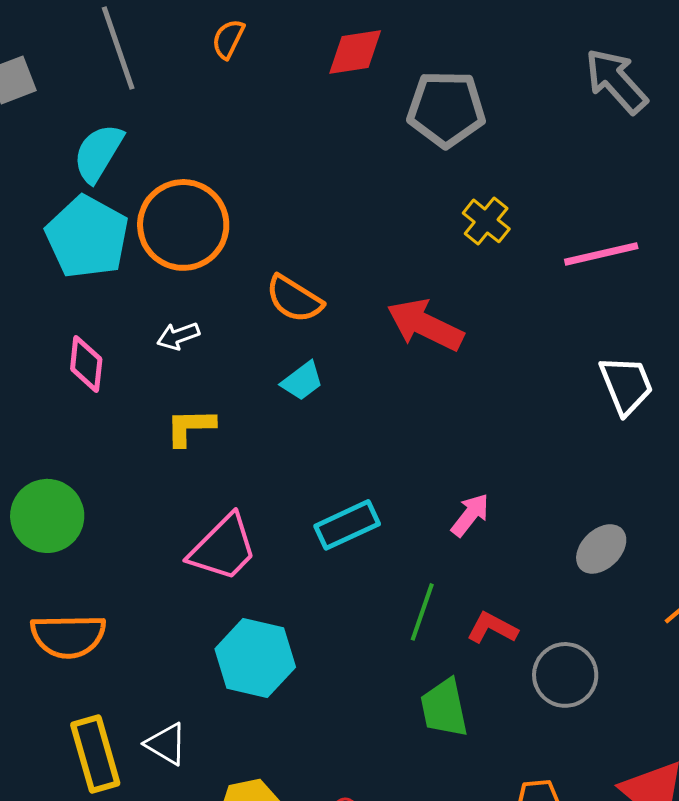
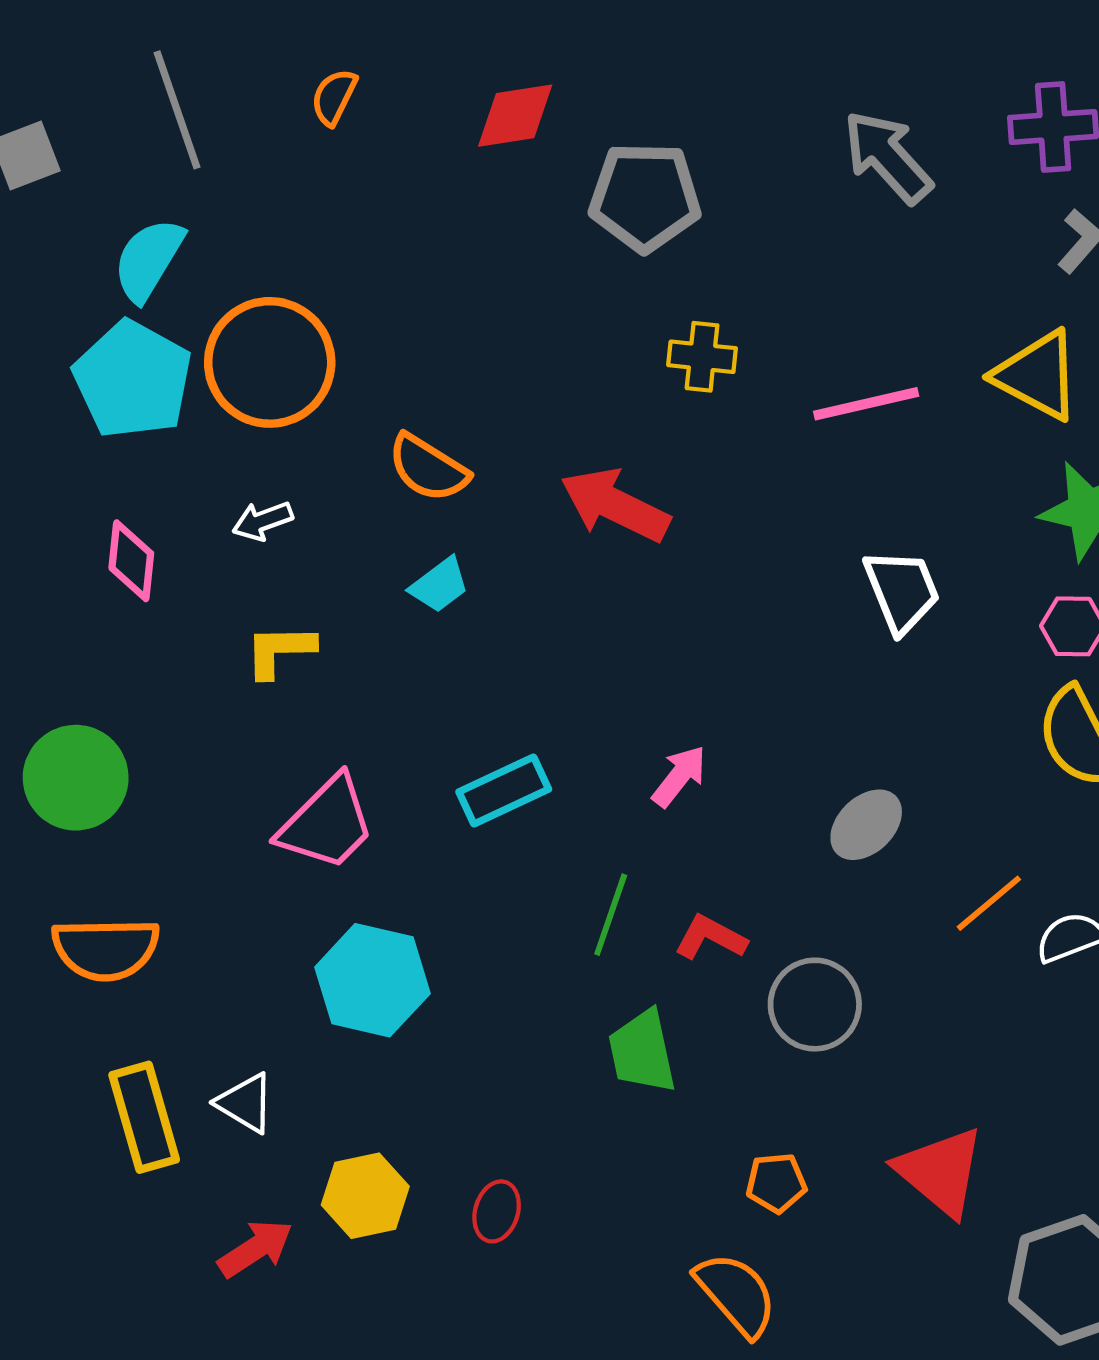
yellow cross: (486, 221) -> (702, 357), turned -33

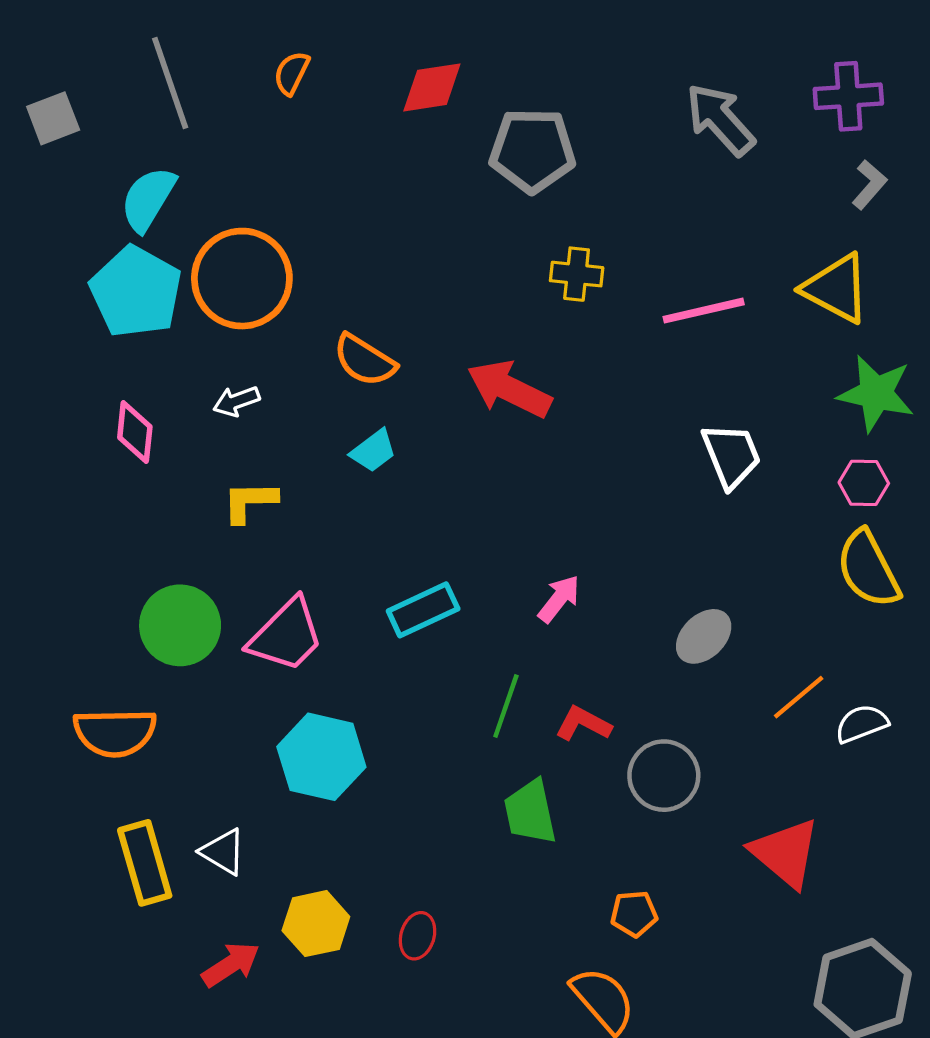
green circle: (76, 778) -> (180, 625), moved
red triangle: (940, 1171) -> (785, 853), moved

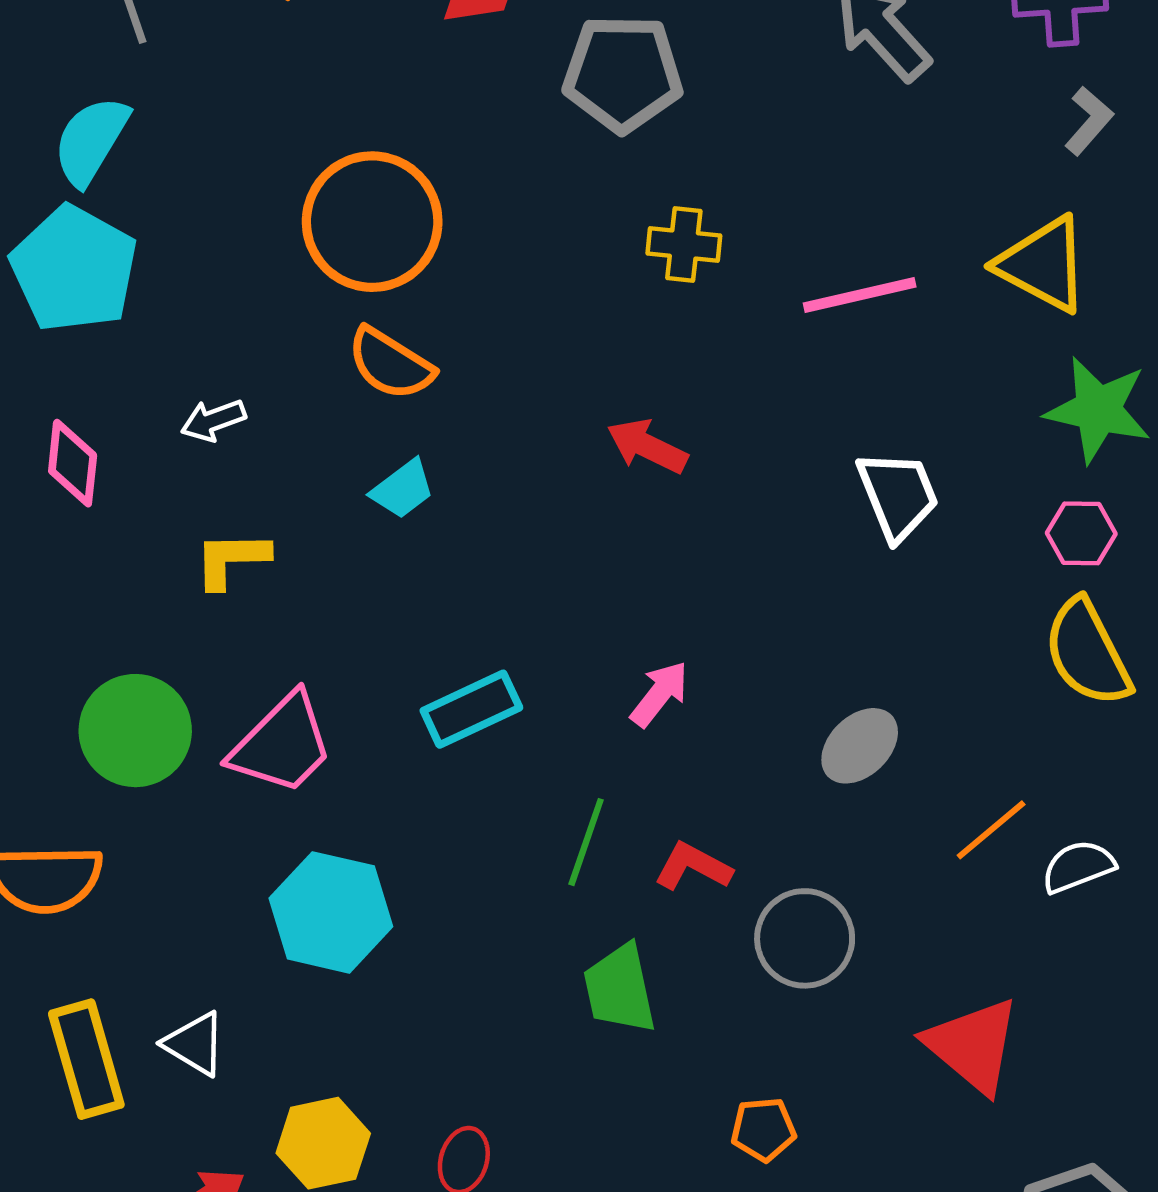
orange circle: (242, 279) -> (372, 222), moved
red arrow: (509, 389) -> (647, 446), moved, size x0.7

